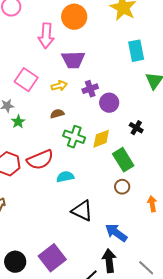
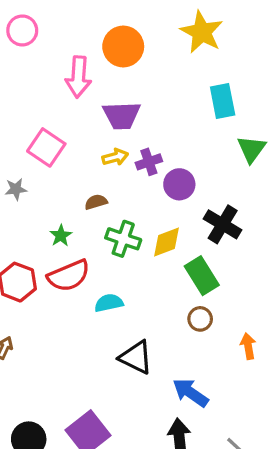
yellow arrow: (59, 86) -> (115, 157), moved
green star: (18, 122) -> (61, 236), moved
black cross: (136, 128) -> (223, 224), size x1.6

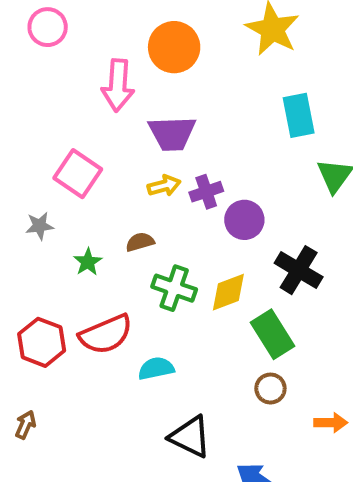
green star: (61, 236) -> (88, 262), moved
orange arrow: (248, 346) -> (331, 423), turned 100

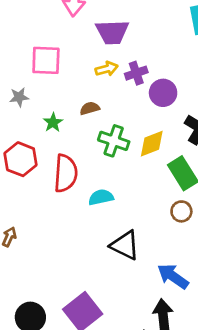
pink square: (78, 174) -> (46, 60), turned -32
red semicircle: (106, 334) -> (66, 173), turned -63
red hexagon: (42, 342) -> (21, 159), moved

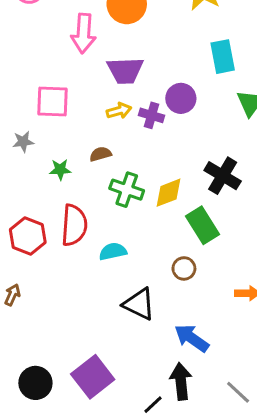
purple cross: (136, 73) -> (151, 115), turned 35
purple circle: (163, 93) -> (181, 98), moved
green star: (53, 122) -> (60, 169), turned 30
red hexagon: (21, 159) -> (28, 236), moved
brown circle: (181, 211) -> (184, 268), moved

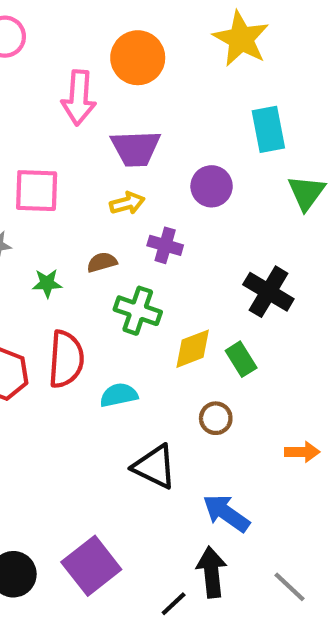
purple cross: (151, 115) -> (165, 245), moved
yellow diamond: (168, 193) -> (193, 349), moved
green rectangle: (203, 225) -> (241, 359), size x0.7

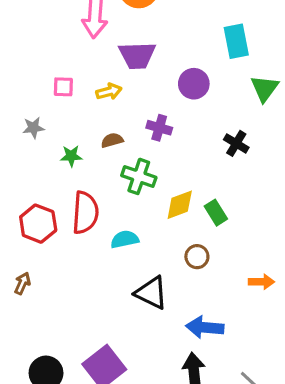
pink square: (37, 191) -> (63, 87), size x0.6
yellow arrow: (127, 203) -> (109, 92), moved
black cross: (268, 292) -> (236, 143), moved, size x0.7
blue arrow: (226, 513) -> (205, 327), turned -30

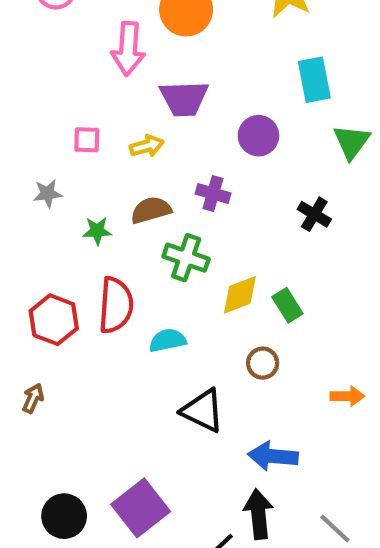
brown semicircle: (112, 140) -> (151, 210), size x1.4

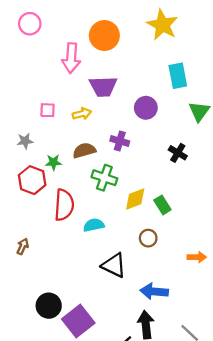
red hexagon: (54, 320) -> (32, 180), moved
brown arrow: (33, 398) -> (23, 246), moved
black circle: (64, 516) -> (49, 306), moved

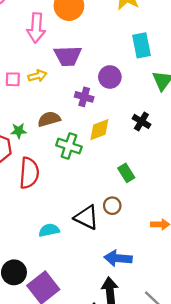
yellow arrow: (82, 114) -> (37, 76), moved
purple cross: (120, 141) -> (84, 97), moved
yellow diamond: (135, 199) -> (99, 130), moved
cyan semicircle: (94, 225) -> (49, 230), moved
black triangle: (114, 265) -> (86, 217), moved

